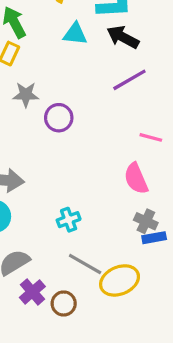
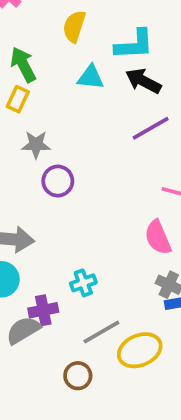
purple circle: (59, 118) -> (58, 181), moved
gray line: (85, 264) -> (101, 332), turned -60
purple cross: (32, 292) -> (43, 310), moved, turned 30

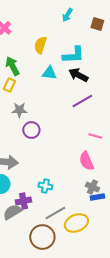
cyan cross: (83, 283) -> (45, 186), turned 32
brown circle: (78, 376) -> (42, 237), size x1.6

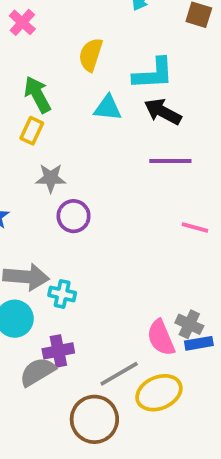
purple line: (82, 101) -> (170, 161), turned 30
pink semicircle: (86, 161) -> (161, 338), moved
cyan cross: (45, 186) -> (62, 294), moved

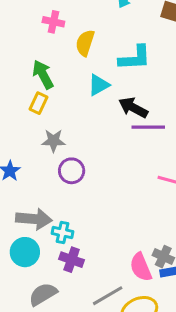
pink cross: (22, 22) -> (53, 22), moved, turned -30
cyan triangle: (108, 108) -> (99, 85), turned -35
black arrow: (163, 112) -> (133, 108), moved
purple cross: (58, 351) -> (72, 260), moved, turned 30

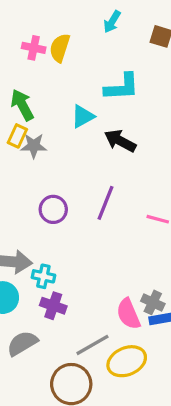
yellow semicircle: (85, 43) -> (60, 48), moved
purple line: (148, 127) -> (105, 203), moved, turned -68
gray star: (53, 141) -> (34, 146), moved

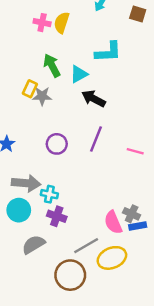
green arrow: (22, 105) -> (52, 65), moved
black arrow: (120, 141) -> (94, 99), moved

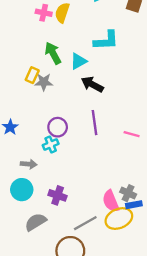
purple line: (96, 139) -> (95, 123), turned -30
gray arrow: (26, 183) -> (29, 164), size x0.6
cyan cross: (49, 194) -> (51, 145), moved, turned -35
yellow ellipse: (112, 258) -> (119, 219), moved

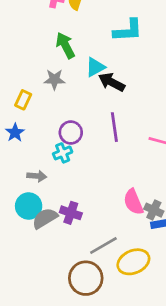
cyan triangle: (78, 61) -> (95, 67), moved
yellow rectangle: (32, 75) -> (23, 100), moved
pink semicircle: (111, 201) -> (133, 202), moved
yellow ellipse: (119, 219) -> (133, 262), moved
gray semicircle: (36, 222) -> (45, 218), moved

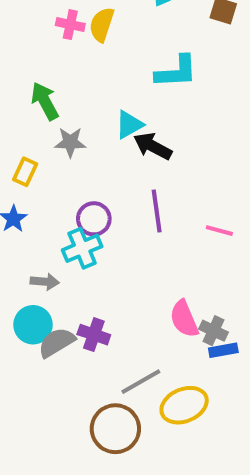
green arrow: (65, 45) -> (45, 101), moved
cyan cross: (63, 153) -> (82, 248), size x1.4

